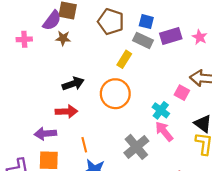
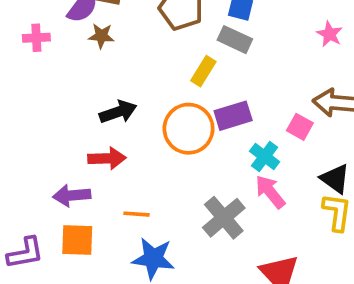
purple rectangle: (171, 36) -> (233, 116), moved
orange line: (84, 145) -> (137, 214), turned -72

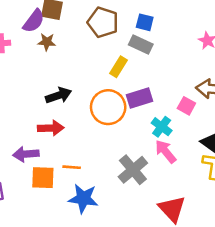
orange square: (77, 240) -> (43, 178), moved

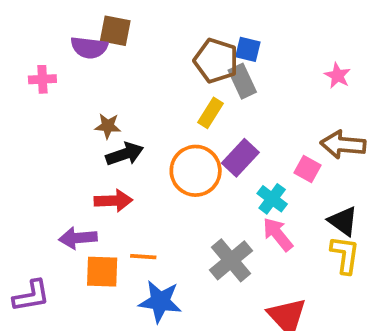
purple semicircle: (34, 21) -> (89, 48), turned 60
brown pentagon: (103, 22) -> (216, 61), moved
brown star: (47, 42) -> (108, 126), moved
gray rectangle: (141, 44) -> (242, 81), turned 40
purple rectangle: (139, 98) -> (240, 158), turned -30

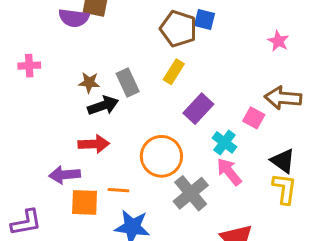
pink cross: (42, 79) -> (29, 66), moved
gray rectangle: (242, 81) -> (128, 83), moved
orange circle: (196, 171) -> (161, 156), moved

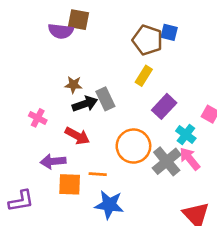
pink cross: (29, 66) -> (38, 118), moved, turned 30
gray rectangle: (128, 83) -> (105, 99), moved
red arrow: (94, 144) -> (77, 136), turned 30
gray cross: (191, 193) -> (167, 161), moved

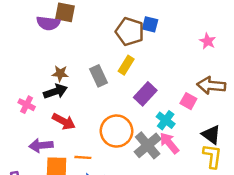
gray rectangle: (105, 99) -> (99, 76), moved
black arrow: (85, 104) -> (55, 91), moved

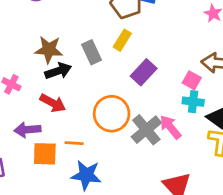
brown star: (60, 74) -> (49, 50), size x1.5
black arrow: (55, 91) -> (58, 71), moved
cyan cross: (166, 120) -> (193, 102), moved, turned -30

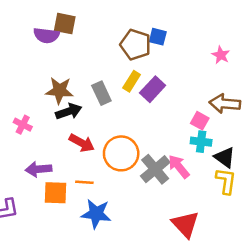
purple rectangle: (144, 72) -> (153, 89), moved
red arrow: (53, 103) -> (82, 143), moved

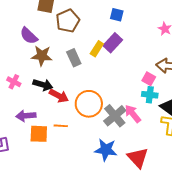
purple semicircle: (46, 35) -> (29, 36), moved, turned 36
brown pentagon: (136, 45) -> (68, 21), moved, turned 30
purple rectangle: (153, 89) -> (113, 43), moved
black arrow: (69, 111) -> (43, 85), moved, turned 36
blue star: (96, 214) -> (106, 150), moved

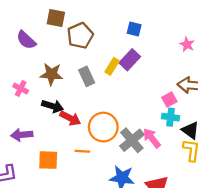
purple semicircle: (29, 36) -> (26, 40), moved
pink square: (149, 79) -> (169, 99), turned 32
pink cross: (14, 82) -> (21, 88), moved
purple arrow: (26, 116) -> (22, 135), moved
orange line: (61, 126) -> (82, 151), moved

